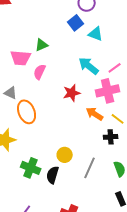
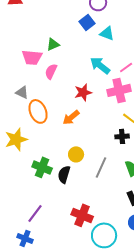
orange arrow: (95, 114) -> (71, 117), moved, turned -72

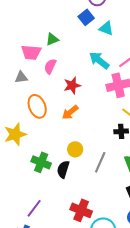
gray triangle: (22, 92) -> (21, 77), moved, turned -32
red star: (83, 92) -> (72, 85), moved

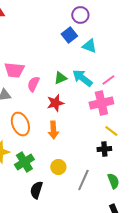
green triangle: (52, 39) -> (60, 78), moved
orange arrow: (70, 112) -> (53, 130), turned -54
green cross: (41, 162) -> (24, 162), moved, turned 36
black semicircle: (63, 169) -> (36, 190), moved

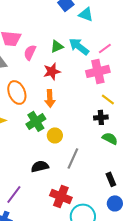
green cross: (24, 162) -> (36, 121), moved
gray line: (83, 180) -> (73, 158), moved
green semicircle: (113, 181) -> (110, 138), moved, turned -42
black semicircle: (36, 190) -> (40, 166), moved, turned 60

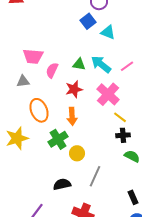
green triangle: (57, 46) -> (79, 64), turned 32
pink cross: (98, 71) -> (108, 94), moved, turned -35
yellow line: (108, 99) -> (120, 117), moved

